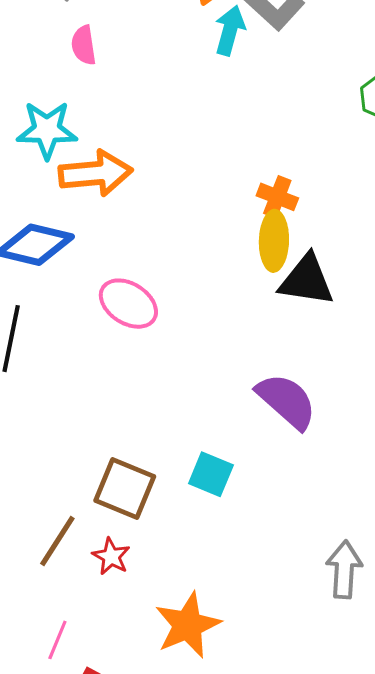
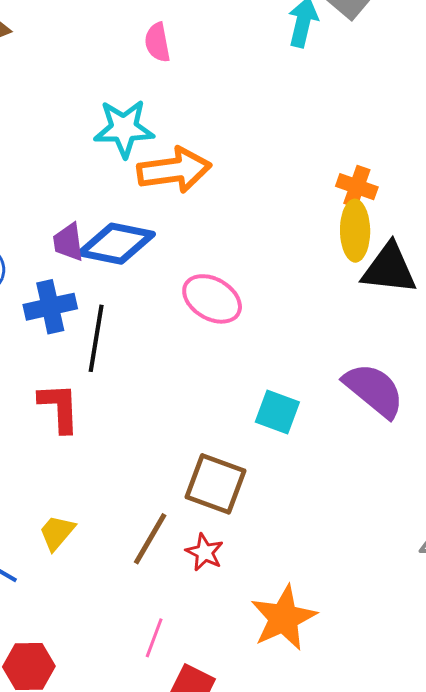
cyan square: (211, 474) -> (277, 412), moved

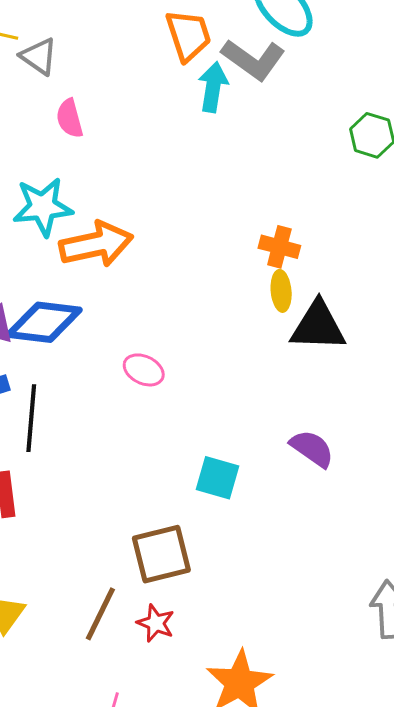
yellow ellipse: (355, 231) -> (281, 291), size x0.7
pink ellipse: (212, 299) -> (144, 370), size x0.7
purple semicircle: (374, 390) -> (312, 448), size x0.7
brown square: (216, 484) -> (161, 554), turned -30

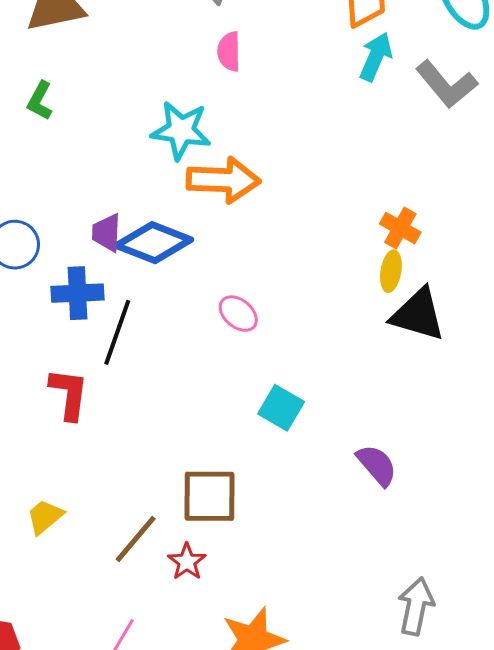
gray L-shape: (253, 60) -> (447, 84), moved
purple semicircle: (312, 448) -> (377, 465), moved
cyan square: (218, 478) -> (281, 408), moved

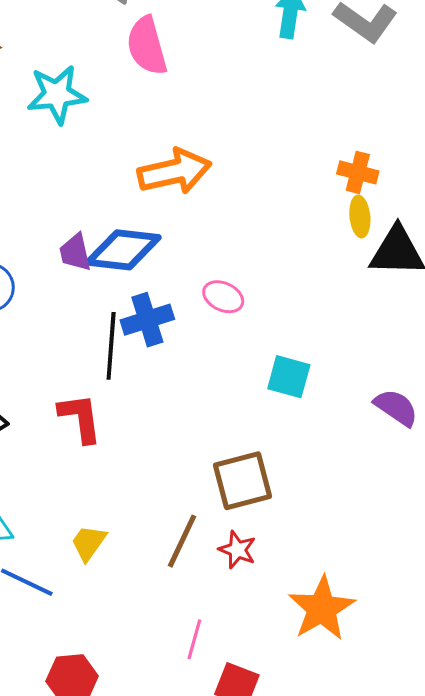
pink semicircle: (229, 51) -> (147, 46), size x1.5
cyan star: (181, 130) -> (57, 94), moved
blue cross: (77, 293) -> (147, 320), moved

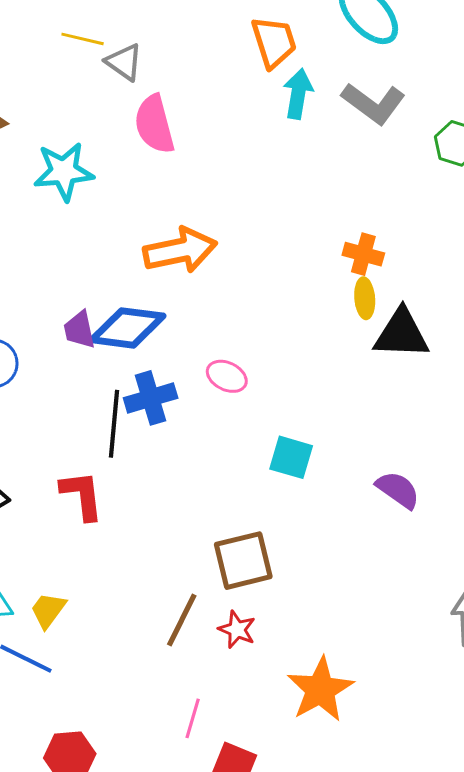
yellow trapezoid: (89, 543) -> (48, 610), moved

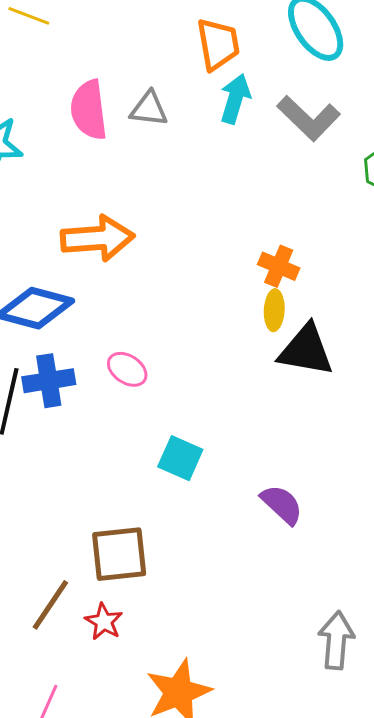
gray triangle: (124, 62) -> (149, 109), moved, turned -36

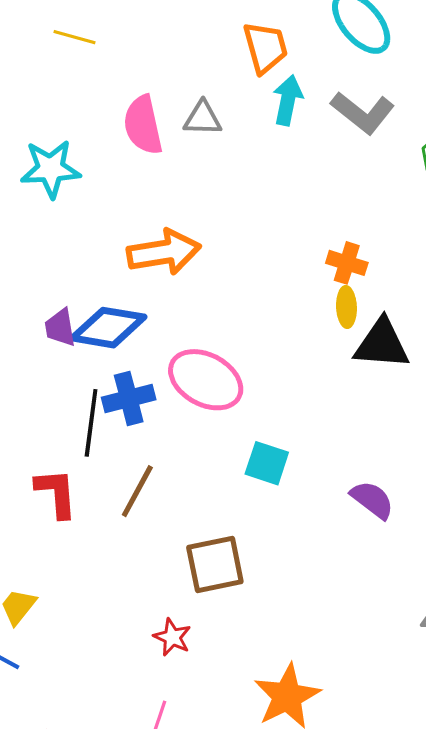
pink ellipse: (127, 369) -> (206, 380), size x1.8
brown line: (50, 605) -> (137, 491), moved
red star: (104, 622) -> (172, 637), moved

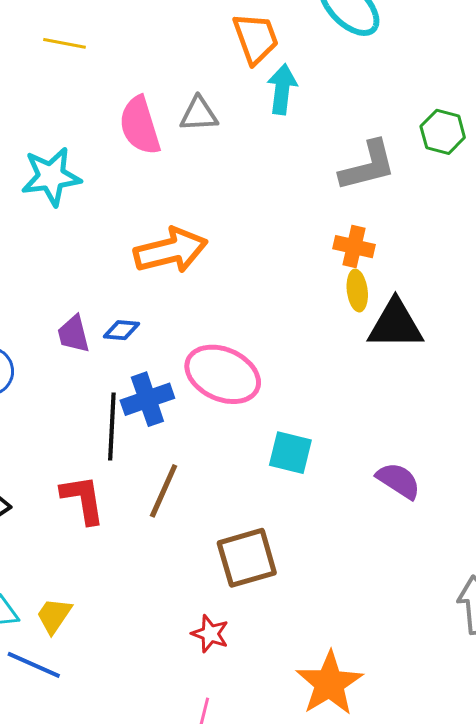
gray L-shape: (363, 113) -> (368, 166), moved, turned -48
blue diamond: (108, 328) -> (121, 330), size x0.5

